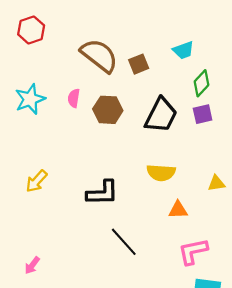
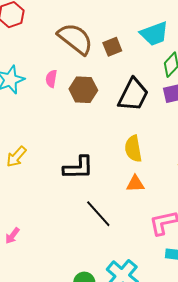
cyan trapezoid: (183, 50) -> (154, 34), size x1.4
yellow semicircle: (161, 173) -> (133, 149), turned 76
orange triangle: (178, 210) -> (135, 184), moved

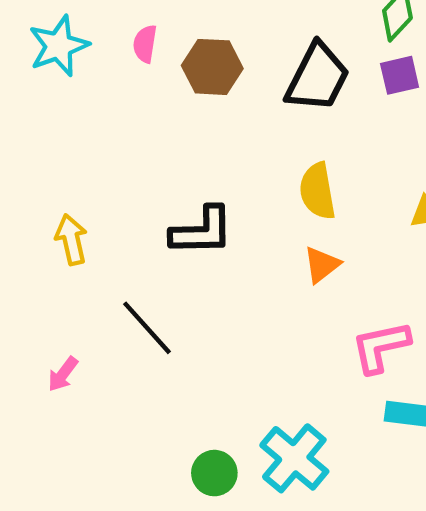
yellow arrow: (16, 157) -> (71, 239), moved, turned 125
orange triangle: (135, 184) -> (322, 265), turned -36
black line: (98, 214) -> (147, 328), moved

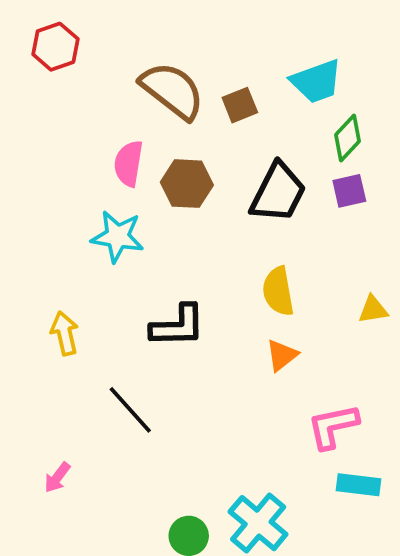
pink semicircle: (145, 44) -> (128, 163), size x1.4
cyan star: (59, 46) -> (118, 237), moved, turned 30
pink arrow: (63, 374) -> (57, 477), moved

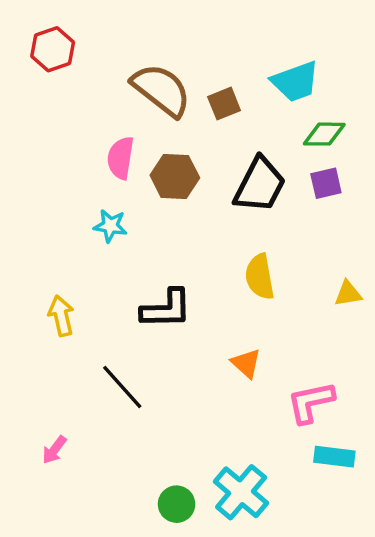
green diamond: (348, 138) -> (324, 134), turned 48
cyan star: (118, 237) -> (110, 226), size x0.7
orange triangle: (282, 355) -> (246, 363), moved, turned -40

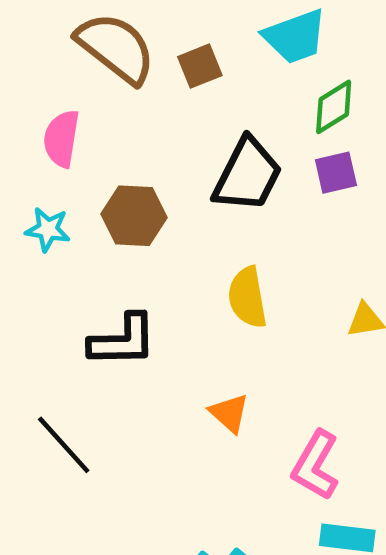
green diamond: (324, 134) -> (334, 107), turned -33
brown hexagon: (175, 177) -> (134, 216), moved
pink L-shape: (311, 402) -> (315, 465), turned -48

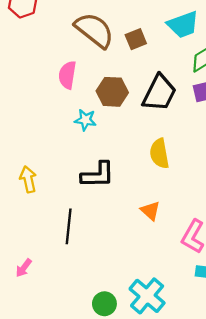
brown hexagon: (134, 216) -> (112, 92), moved
cyan star: (48, 229) -> (85, 120), moved
black line: (64, 445) -> (69, 226), turned 48

